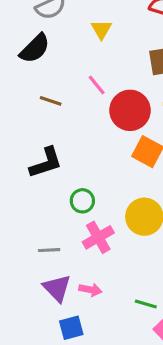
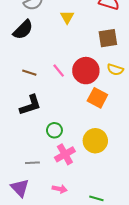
pink line: (97, 85) -> (59, 71), moved
brown line: (51, 101) -> (29, 73), moved
purple triangle: (57, 288) -> (20, 188), moved

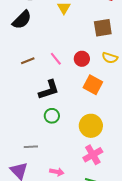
red circle: (86, 71) -> (82, 59), size x0.6
brown line: (29, 73) -> (28, 61), turned -40
black L-shape: (30, 105) -> (49, 90), moved
pink cross: (65, 154) -> (93, 155), moved

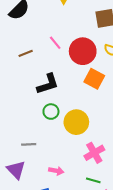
pink line: (56, 59) -> (55, 43), moved
red circle: (82, 59) -> (83, 51), size x1.6
yellow circle: (91, 126) -> (76, 122), moved

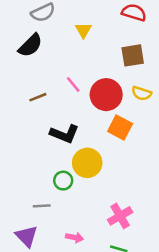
black L-shape: (48, 84) -> (64, 134), turned 40
green circle: (51, 112) -> (63, 181), moved
yellow circle: (76, 122) -> (87, 163), moved

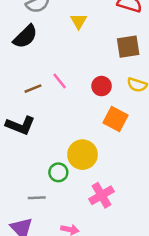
pink line: (73, 85) -> (60, 81), moved
red circle: (106, 95) -> (102, 86), size x0.6
black L-shape: (64, 134) -> (20, 125), moved
pink cross: (120, 216) -> (102, 195), moved

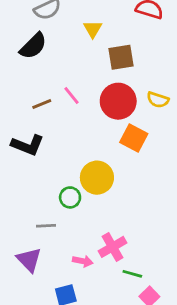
brown square: (128, 47) -> (121, 57), moved
red circle: (102, 86) -> (118, 101), size x1.6
pink cross: (102, 195) -> (113, 247), moved

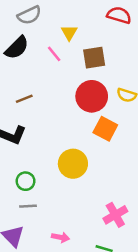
pink line: (71, 95) -> (54, 54), moved
green circle: (70, 197) -> (26, 181), moved
pink cross: (113, 247) -> (115, 215), moved

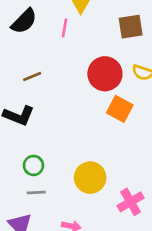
pink line: (54, 54) -> (65, 28), turned 49
brown square: (94, 58) -> (131, 27), moved
yellow circle: (73, 164) -> (90, 178), moved

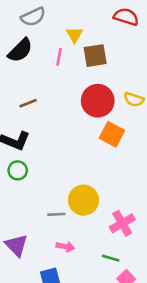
brown square: (131, 27) -> (95, 56), moved
green circle: (33, 165) -> (18, 170), moved
gray line: (36, 192) -> (56, 214), moved

